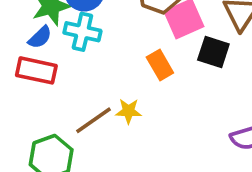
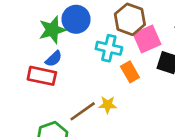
cyan cross: (82, 32) -> (109, 48), moved
blue semicircle: (40, 37) -> (54, 59), moved

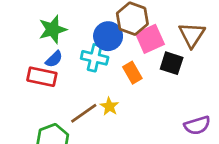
blue circle: (76, 19) -> (108, 36), moved
cyan cross: (109, 48) -> (95, 58), moved
yellow star: (108, 105) -> (109, 106), turned 30

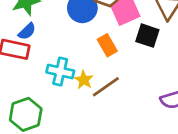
cyan cross: (95, 58) -> (60, 71), moved
brown line: (84, 113) -> (106, 87), moved

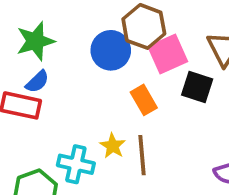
cyan cross: (60, 71) -> (76, 164), moved
brown line: (106, 87) -> (142, 155), turned -60

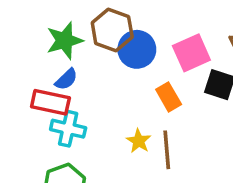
brown hexagon: (144, 26) -> (112, 30), moved
cyan cross: (76, 164) -> (68, 129), moved

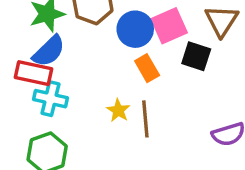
blue circle: (137, 49) -> (135, 29), moved
blue semicircle: (66, 79) -> (49, 51), size x1.5

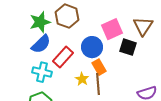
blue circle: (135, 29) -> (92, 47), moved
orange rectangle: (147, 68) -> (99, 67), moved
red rectangle: (34, 73) -> (63, 57), moved, turned -60

